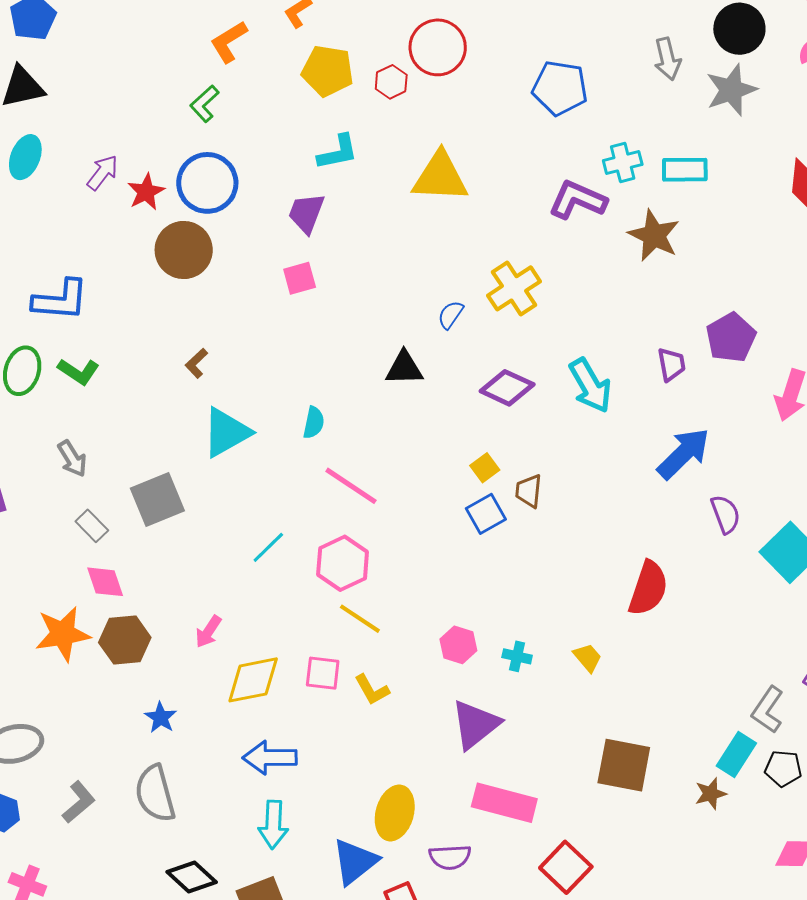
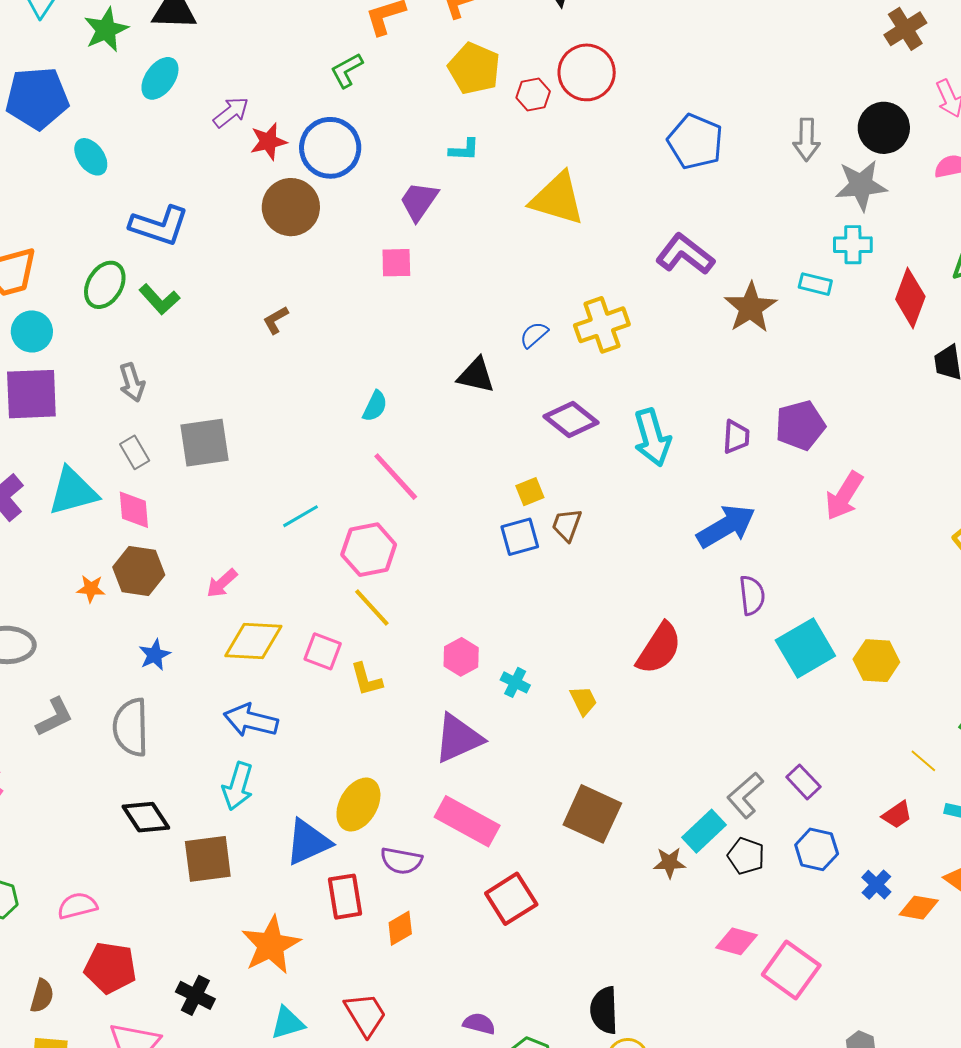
cyan L-shape: (338, 152) -> (464, 150), size x0.7
cyan cross: (623, 163) -> (853, 245), moved
cyan rectangle: (685, 170) -> (815, 284), moved, size x0.7
cyan triangle: (226, 432) -> (73, 491), moved
orange star: (63, 634) -> (91, 589), moved, size x0.5

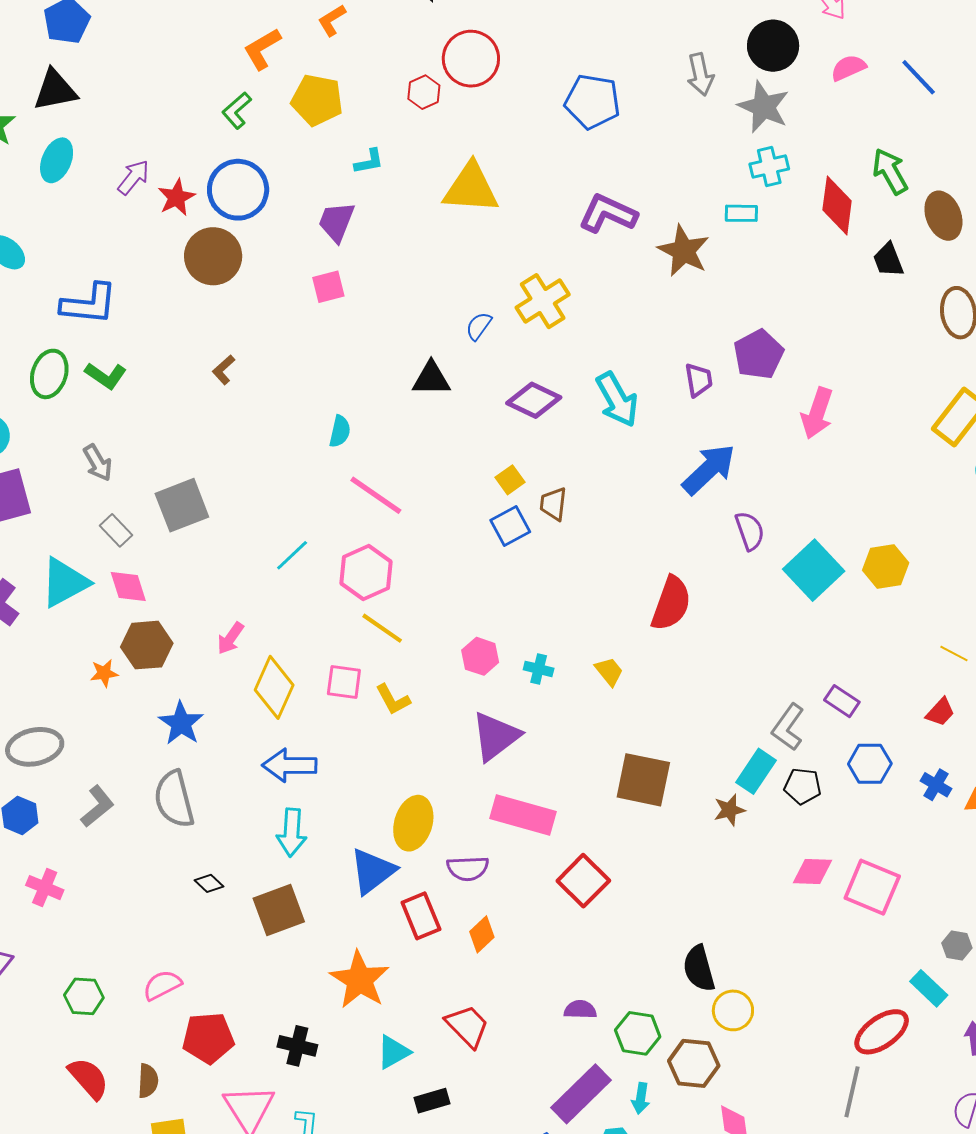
yellow pentagon: (474, 68) -> (317, 100), moved
gray star: (861, 185) -> (764, 107), turned -30
yellow diamond: (253, 641) -> (274, 687), turned -56
blue star: (155, 655) -> (181, 723), size x1.4
black diamond: (146, 817) -> (209, 883), size x0.6

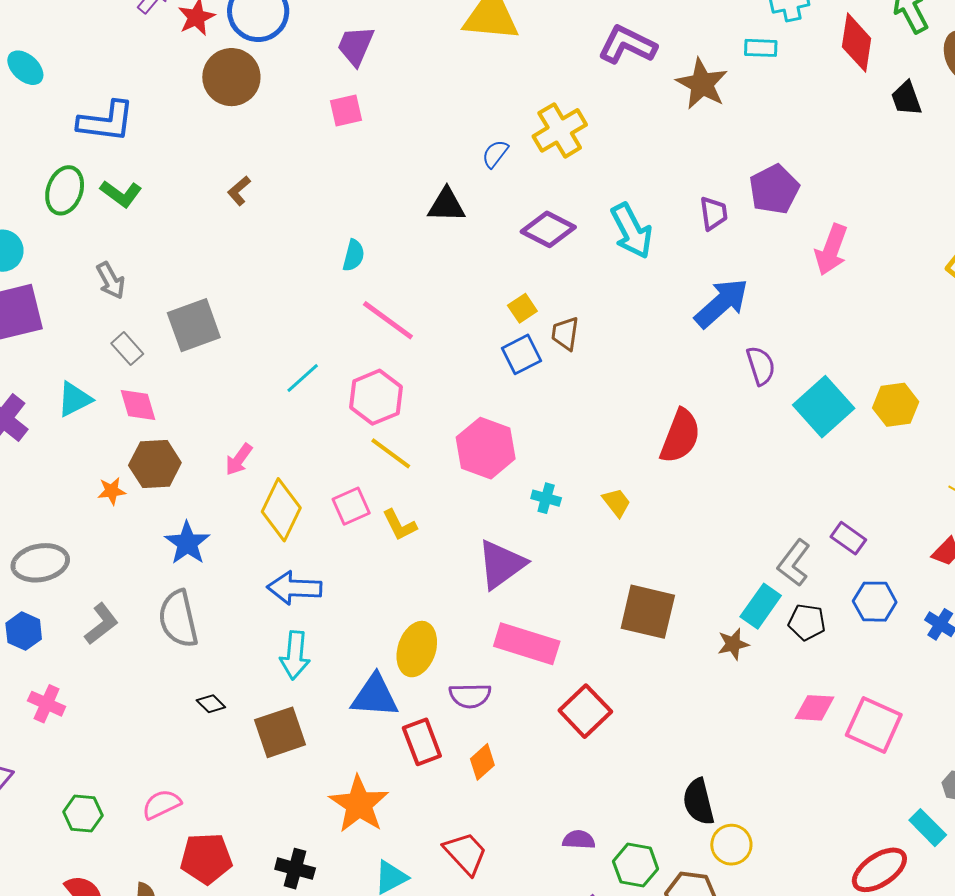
cyan triangle: (65, 582) -> (74, 399), size x0.7
pink hexagon: (480, 656) -> (486, 448), moved, size x1.6
pink square: (344, 682) -> (351, 506), turned -33
blue triangle: (373, 871) -> (375, 696), turned 40

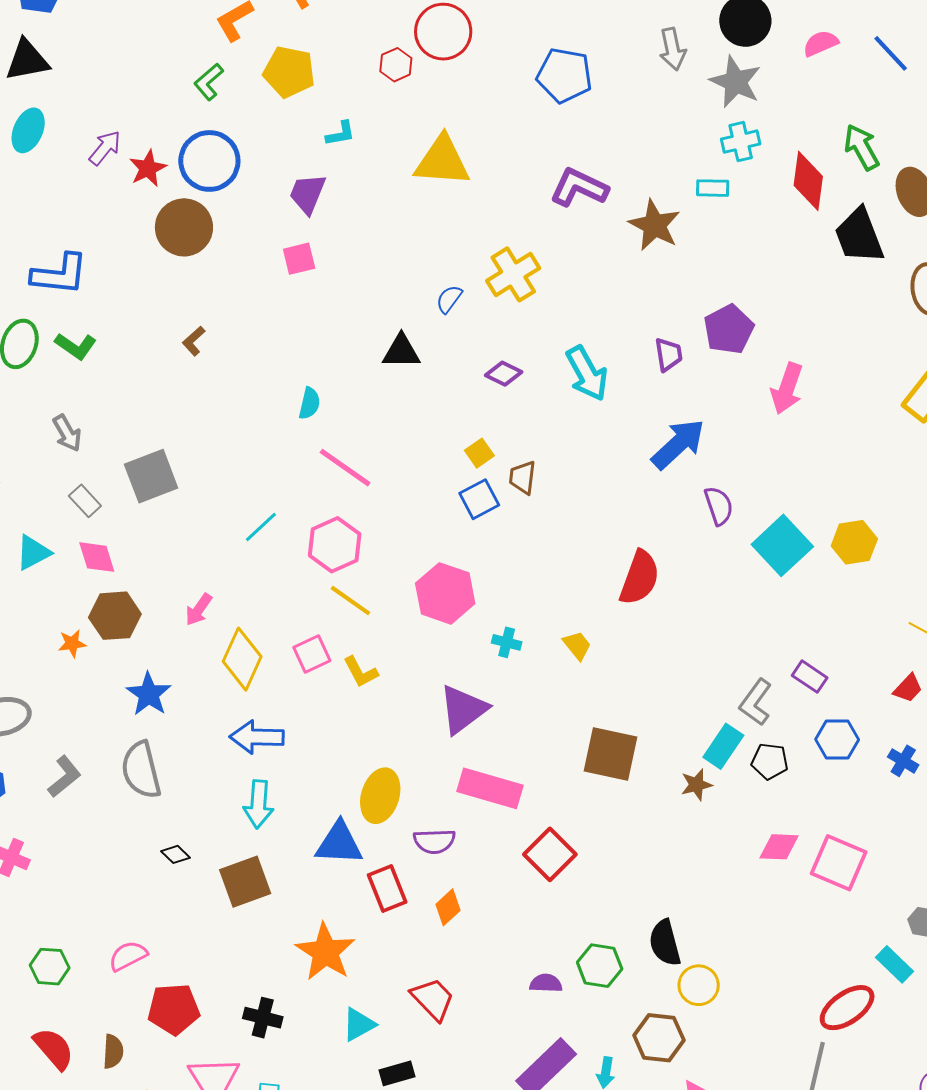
black trapezoid: (906, 98) -> (859, 236), size x1.6
purple diamond: (548, 229) -> (504, 374), size x0.7
green hexagon: (636, 865) -> (600, 966), moved

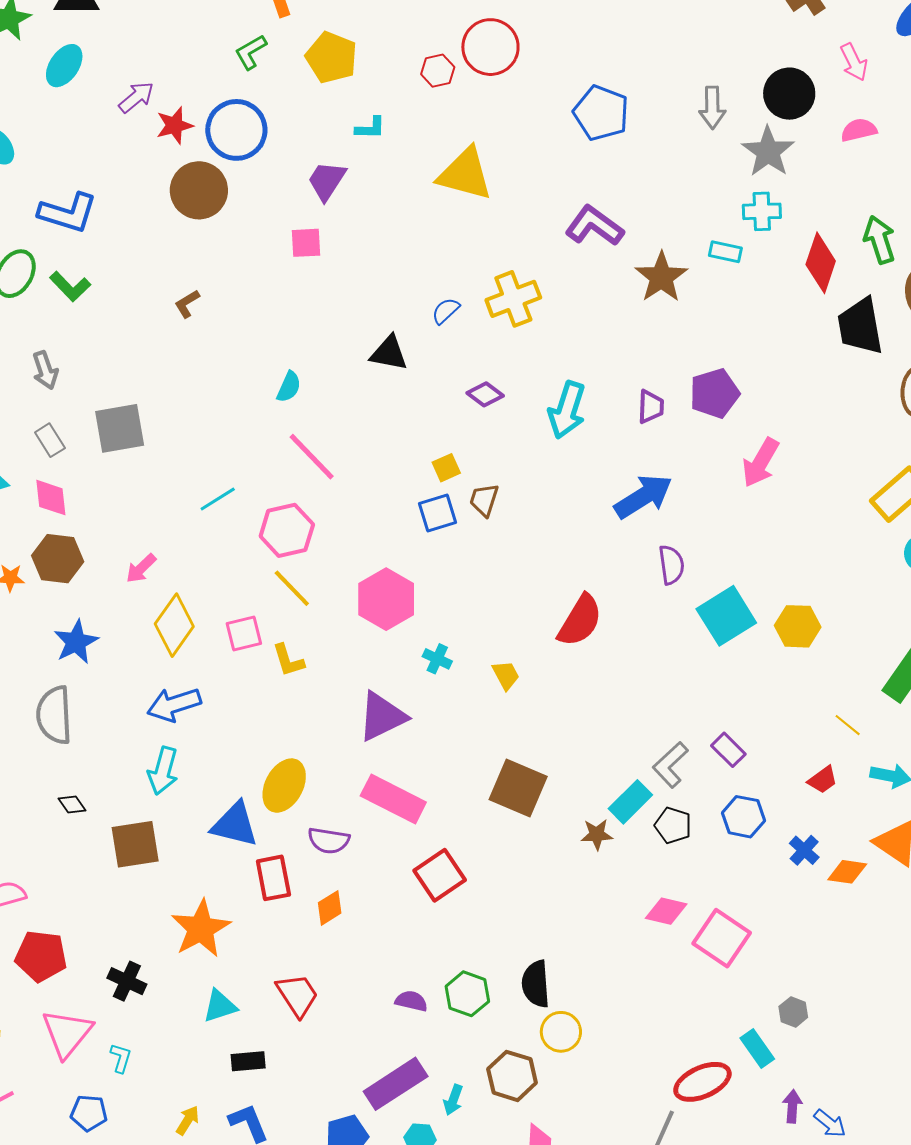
cyan arrow: (587, 374) -> (567, 410), turned 36
blue arrow: (257, 737) -> (174, 705), turned -30

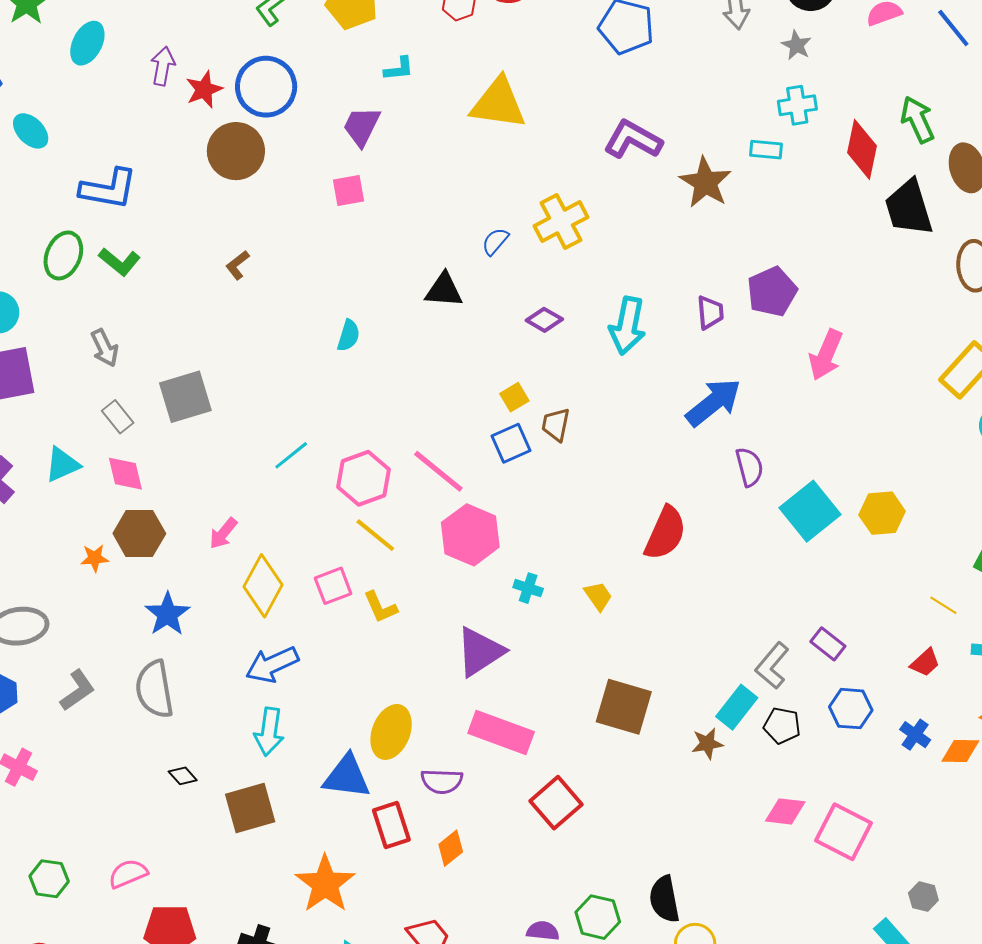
purple arrow: (136, 97) -> (163, 66), turned -33
gray star: (768, 152) -> (797, 45), size x0.6
pink line: (312, 457) -> (438, 471), moved

